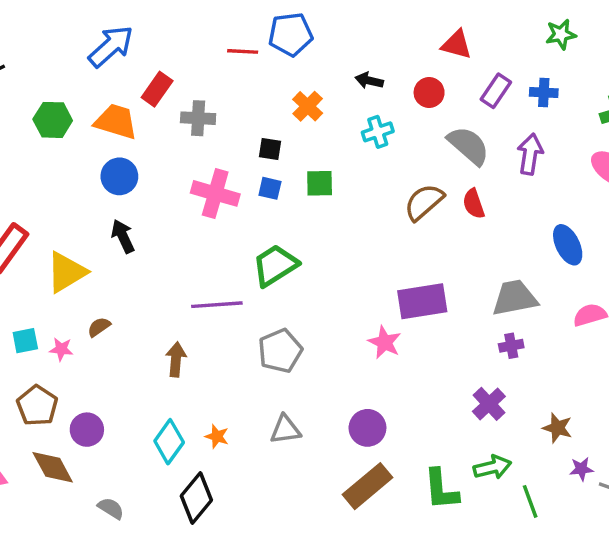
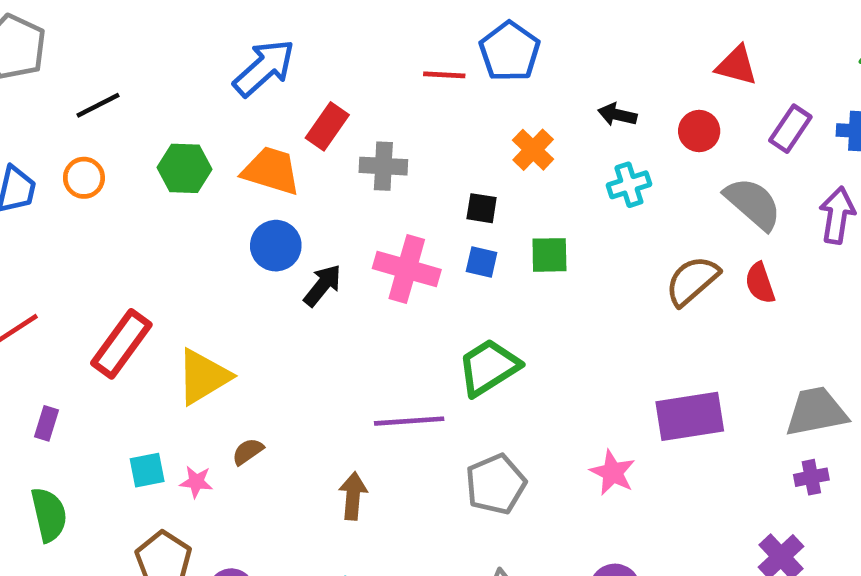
blue pentagon: (291, 34) -> (510, 51), turned -30
black arrow: (123, 236) -> (323, 285), moved, turned 64
pink star: (385, 342) -> (613, 473), moved

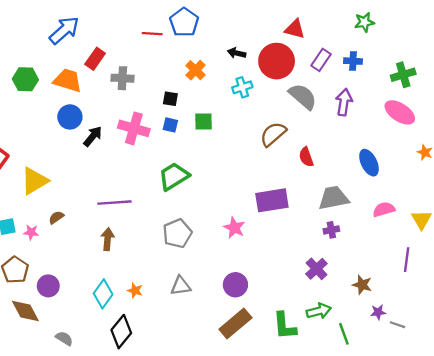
red circle: (699, 131) -> (277, 61), size x1.8
red semicircle: (760, 283) -> (306, 157), moved
purple line: (409, 421) -> (114, 203), moved

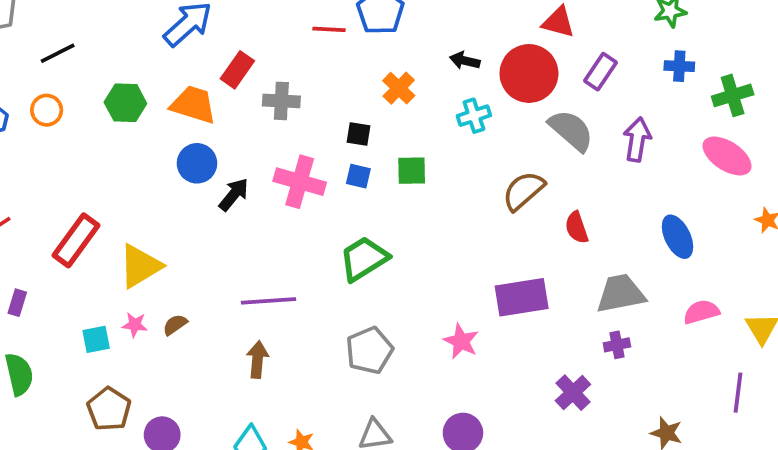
blue cross: (353, 61) -> (679, 66), moved
pink star: (31, 232) -> (135, 325), moved
purple cross: (316, 269) -> (573, 393), moved

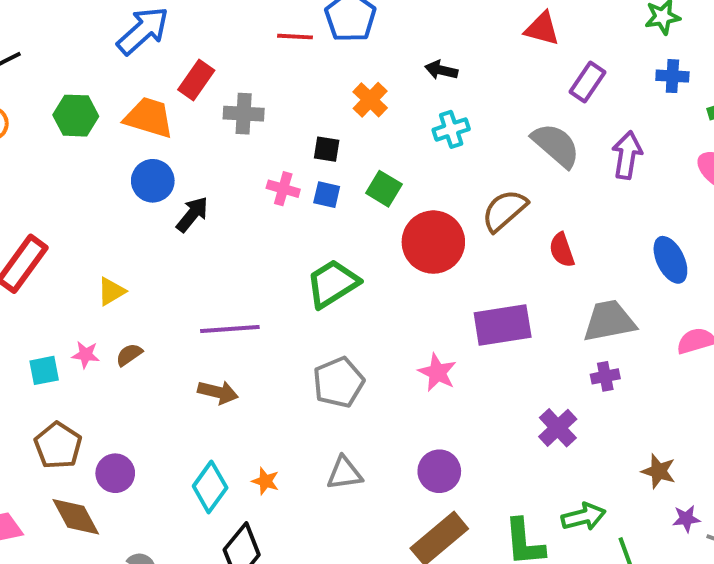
red circle: (529, 73) -> (433, 242), moved
green square: (412, 171) -> (384, 189), turned 32
pink cross: (300, 182) -> (283, 189), moved, size x0.6
yellow triangle: (140, 266) -> (111, 291), moved, size x0.6
brown arrow: (258, 360) -> (218, 392), turned 99

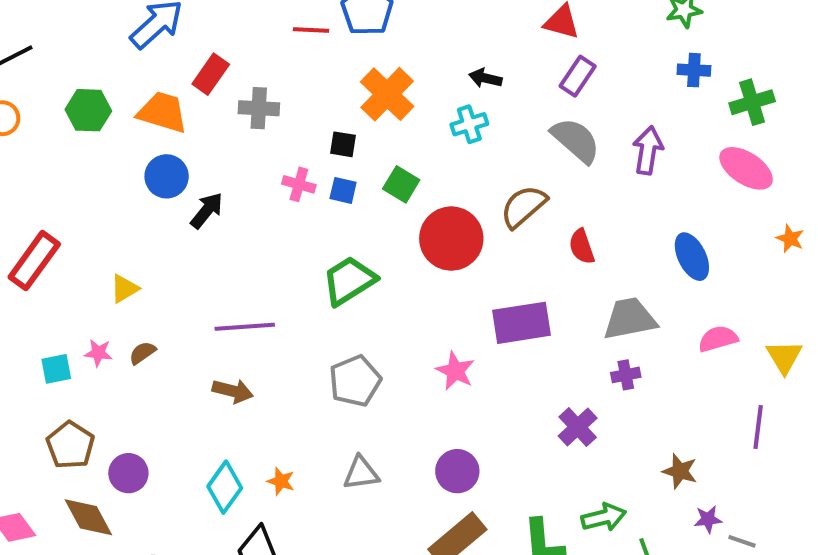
black arrow: (441, 70) -> (485, 78), moved
purple rectangle: (587, 82) -> (578, 76), moved
orange cross: (370, 100) -> (387, 94), size x1.5

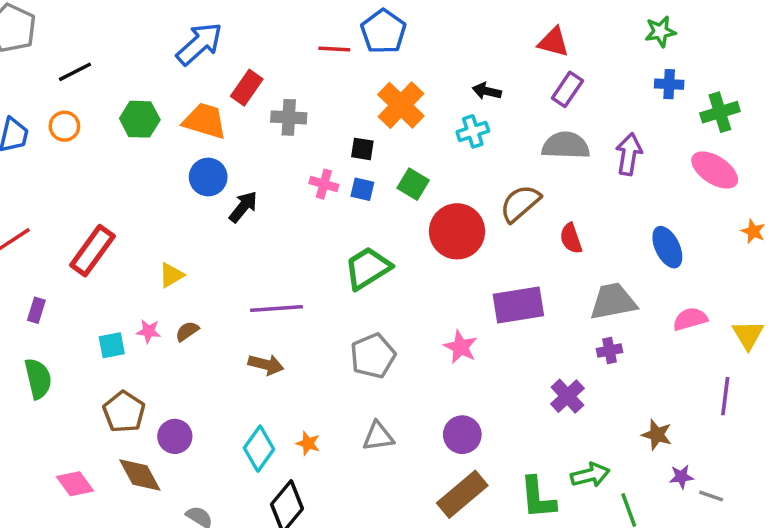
gray semicircle: (576, 140) -> (566, 145), turned -39

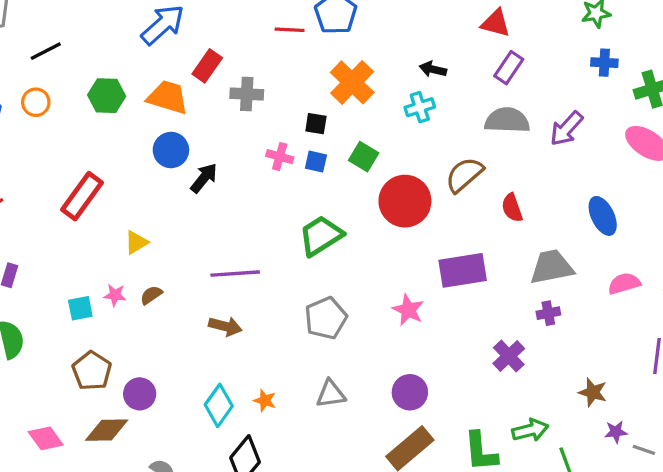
purple arrow: (629, 154) -> (566, 129), turned -147
red rectangle: (92, 251) -> (82, 196), moved
brown diamond: (140, 475) -> (107, 430), turned -63

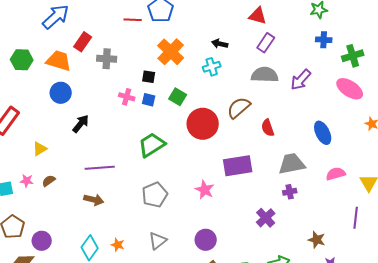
black arrow: (204, 178) -> (81, 124), moved
gray triangle: (331, 394) -> (158, 241), turned -30

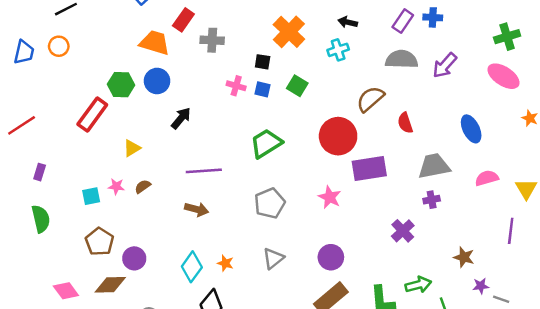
blue cross: (324, 40) -> (433, 17), moved
green hexagon: (22, 60) -> (121, 85), moved
red circle: (203, 124) -> (338, 136), moved

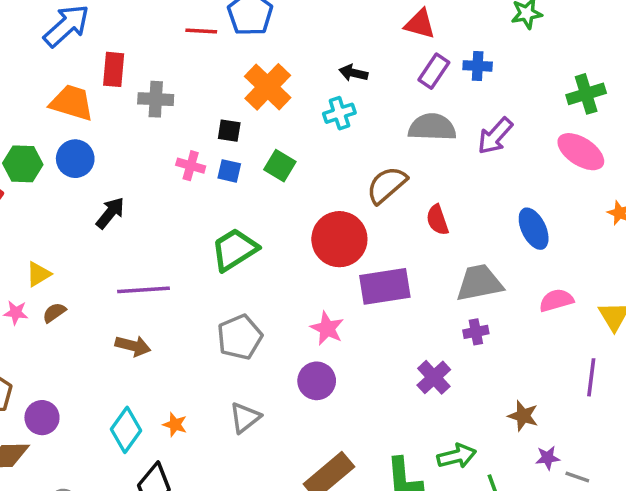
red rectangle: (183, 20) -> (114, 69), turned -30
yellow triangle: (132, 148) -> (38, 274), moved
purple circle: (331, 257) -> (317, 381), moved

